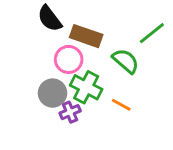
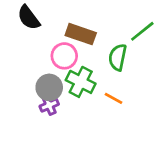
black semicircle: (50, 19) -> (29, 18), moved
green semicircle: (126, 61) -> (118, 57), turned -120
purple cross: (70, 112) -> (49, 105), moved

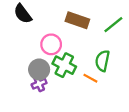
brown rectangle: (81, 34) -> (77, 20), moved
green semicircle: (118, 57) -> (102, 61), moved

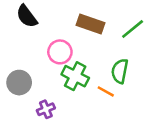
gray circle: (39, 70) -> (19, 83), moved
purple cross: (39, 84) -> (46, 109), moved

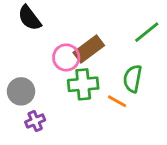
brown rectangle: (90, 24) -> (89, 49), moved, turned -56
green cross: (75, 76) -> (83, 84), turned -32
purple cross: (46, 109) -> (35, 121), moved

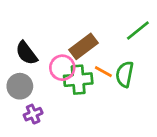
black semicircle: (29, 18) -> (26, 53), moved
pink circle: (66, 57) -> (62, 68), moved
orange line: (117, 101) -> (103, 72), moved

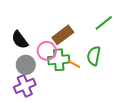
orange line: (103, 72) -> (74, 64), moved
gray circle: (20, 86) -> (26, 65), moved
purple cross: (33, 114) -> (25, 86), size x1.5

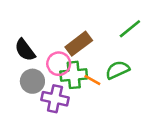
green semicircle: (94, 56) -> (117, 70), turned 54
purple cross: (25, 86) -> (55, 99), moved, turned 35

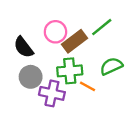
green line: (130, 29) -> (102, 27), moved
pink circle: (59, 64) -> (55, 32), moved
orange line: (92, 80) -> (87, 86), moved

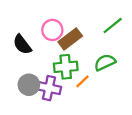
green line: (102, 27) -> (113, 25), moved
gray circle: (31, 77) -> (29, 85), moved
orange line: (87, 86) -> (82, 81), turned -72

